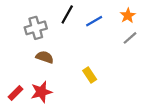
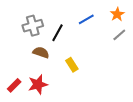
black line: (67, 14) -> (57, 33), moved
yellow rectangle: (90, 75) -> (72, 65), moved

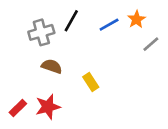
orange star: (117, 14) -> (136, 19), moved
black line: (57, 33) -> (71, 21), moved

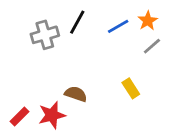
gray line: (151, 44) -> (152, 46), moved
brown semicircle: (52, 66) -> (76, 94), moved
yellow rectangle: (91, 82) -> (131, 88), moved

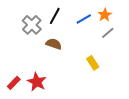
gray cross: (45, 35) -> (32, 25), turned -30
brown semicircle: (76, 94) -> (54, 44), moved
red star: (52, 115) -> (37, 82), turned -30

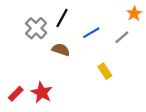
orange star: (105, 15) -> (134, 14), moved
blue line: (84, 19) -> (91, 33), moved

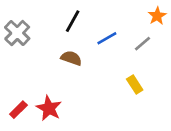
gray cross: (36, 28) -> (17, 33), moved
yellow rectangle: (105, 71) -> (135, 84), moved

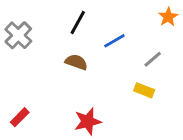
gray line: (143, 44) -> (153, 59), moved
yellow rectangle: (135, 84) -> (144, 90), turned -36
red star: (49, 108) -> (88, 121), moved, turned 30

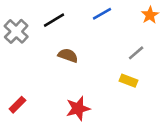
black line: (78, 22) -> (54, 20), moved, turned 30
blue line: (114, 41) -> (102, 14), moved

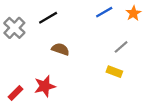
blue line: (102, 14) -> (104, 12), moved
red star: (78, 108) -> (45, 86), moved

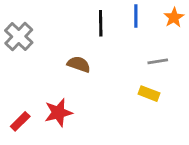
blue line: (104, 12) -> (136, 16), turned -60
black line: (48, 18) -> (101, 23), moved, turned -60
gray line: (121, 47) -> (158, 61), turned 32

